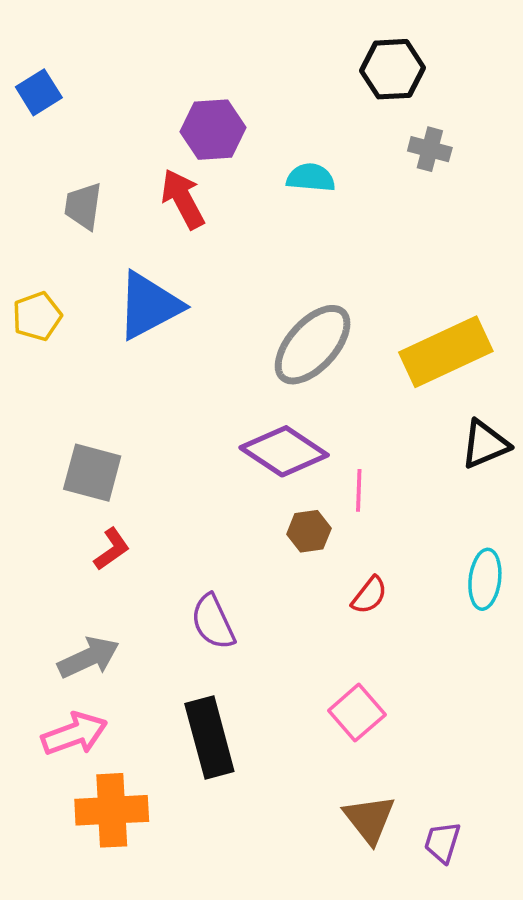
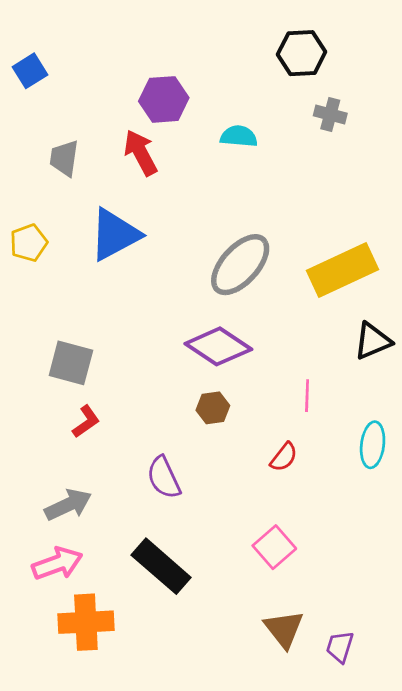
pink line: (359, 490) -> (307, 396), moved
brown hexagon: (309, 531) -> (213, 408), moved
black rectangle: (209, 737) -> (161, 566), turned -34

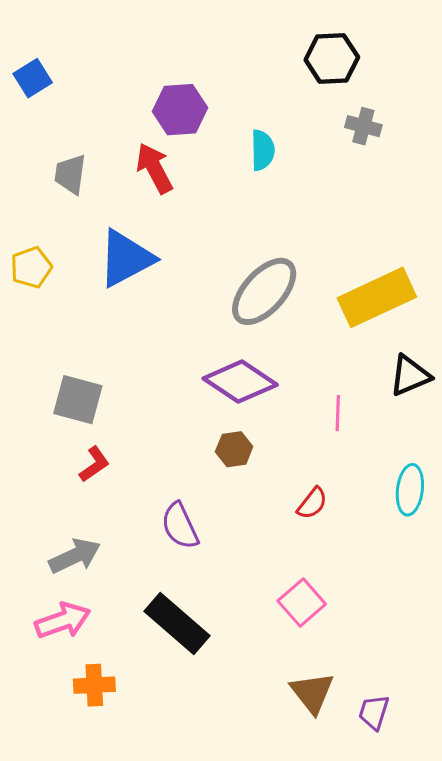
cyan semicircle: (239, 136) -> (263, 150), turned 84
pink line: (307, 396) -> (338, 413), moved
orange cross: (86, 622) -> (94, 685), size x0.7

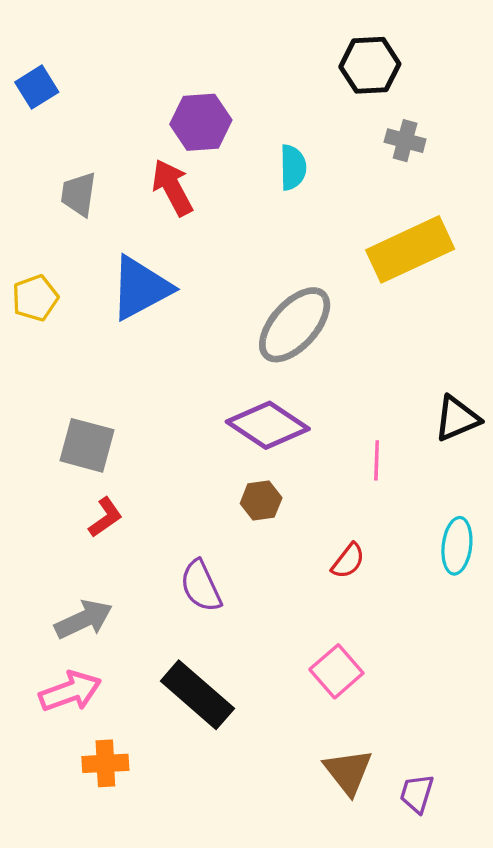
yellow rectangle: (377, 297) -> (410, 249), moved

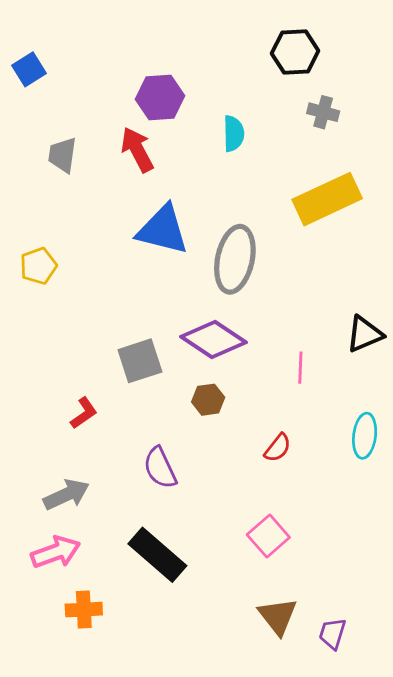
blue triangle: (141, 288) -> (163, 230), moved, turned 42
yellow pentagon: (35, 298) -> (38, 266), moved
gray ellipse: (295, 325) -> (235, 259), turned -30
gray square: (87, 445) -> (140, 361), moved, turned -33

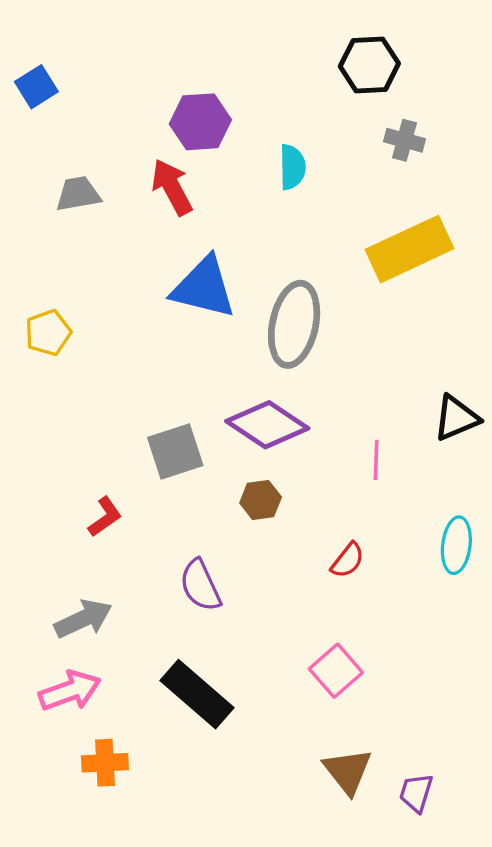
gray trapezoid: (62, 155) -> (78, 194), turned 72

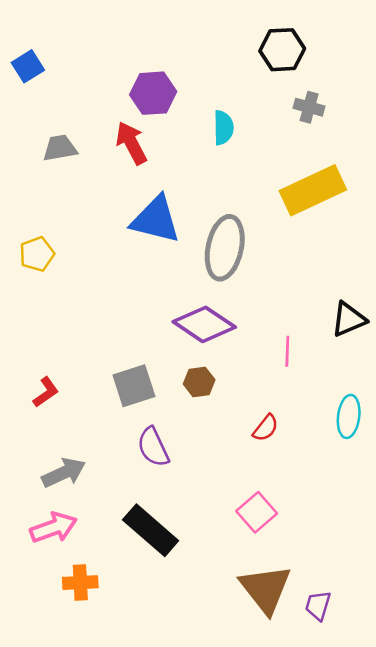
gray square: (175, 451) -> (134, 386), moved
red L-shape: (105, 517) -> (46, 392), moved
brown triangle: (348, 771) -> (266, 589), size x1.4

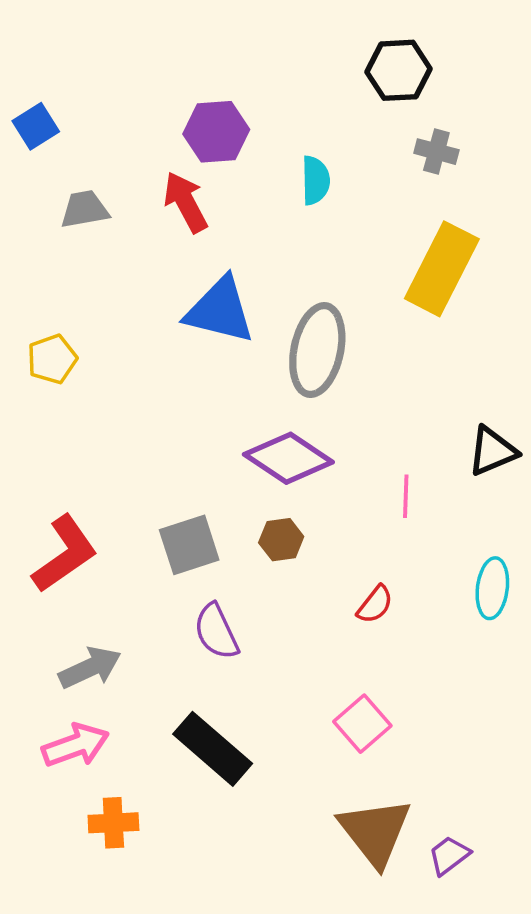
blue square: (28, 66) -> (36, 126), moved
yellow rectangle: (313, 190) -> (442, 269), turned -38
red L-shape: (46, 392) -> (65, 554), size x1.8
purple trapezoid: (318, 606) -> (449, 855), turned 36

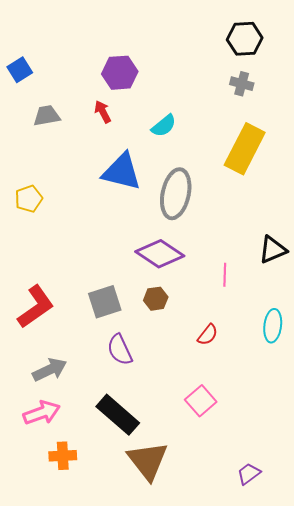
black hexagon: (399, 70) -> (245, 39), moved
cyan semicircle: (316, 180) -> (164, 126), moved, turned 52
red arrow: (186, 202) -> (103, 112), size x0.7
brown triangle: (375, 832) -> (148, 461), moved

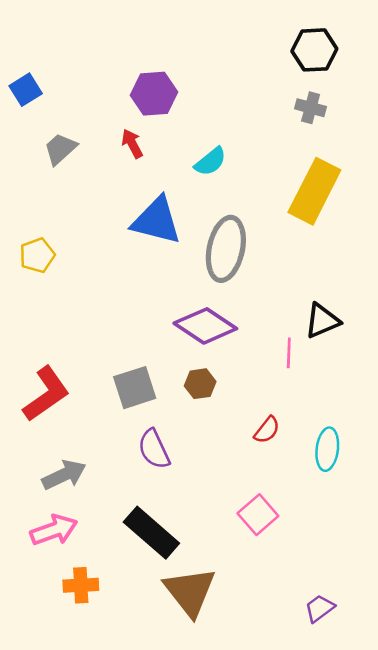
gray trapezoid: (47, 116) -> (60, 149), turned -32
black triangle: (273, 250) -> (322, 321), moved
cyan ellipse: (273, 326) -> (327, 449), moved

